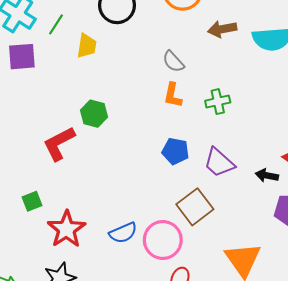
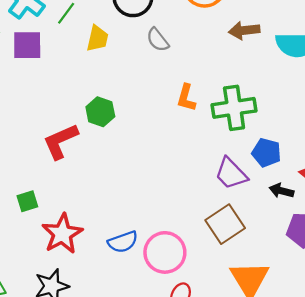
gray semicircle: (173, 62) -> (158, 40), moved
green cross: (218, 102) -> (234, 108), size x1.6
blue pentagon: (175, 151) -> (266, 153), moved
brown square: (195, 207) -> (225, 224), moved

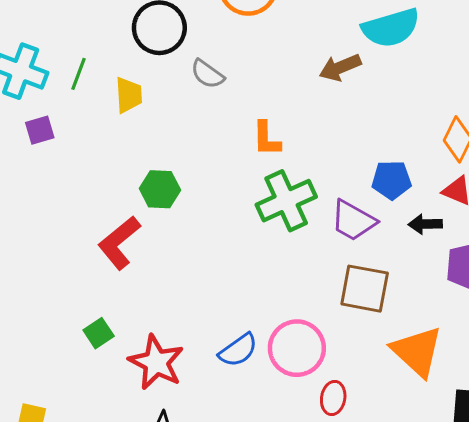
brown arrow: (244, 30) -> (340, 67), moved
purple square: (27, 45) -> (40, 130), size x0.7
green cross: (234, 108) -> (286, 201), moved
brown square: (225, 224) -> (365, 289), turned -30

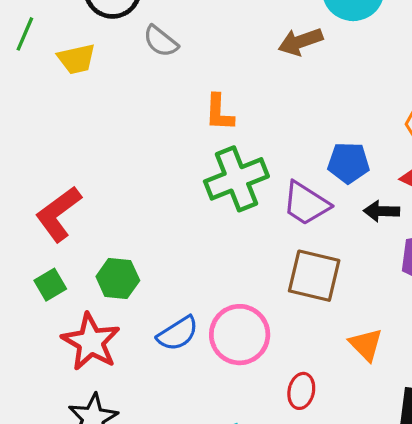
yellow trapezoid: (129, 95) -> (77, 59), turned 78
green hexagon: (160, 189) -> (118, 279), moved
green square: (99, 333) -> (50, 285), moved
orange triangle: (417, 351) -> (366, 345), size x0.6
red ellipse: (333, 398) -> (301, 391), moved

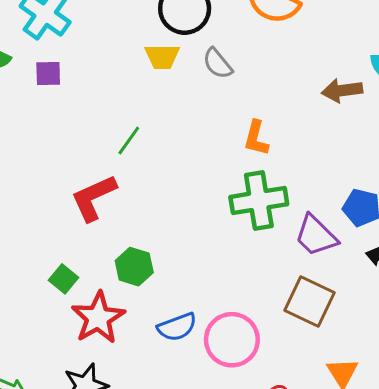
green line: (25, 34) -> (129, 141), moved
yellow trapezoid: (77, 59) -> (162, 57), moved
green square: (50, 285) -> (64, 279), moved, turned -32

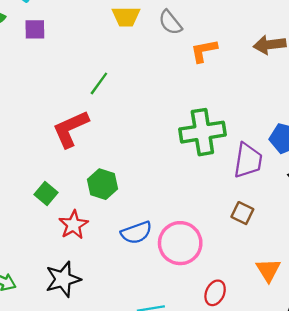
orange L-shape: (256, 138) -> (204, 51), moved, turned 64
purple trapezoid: (316, 236) -> (248, 160), turned -126
brown square: (309, 302) -> (242, 213), size x0.6
red star: (98, 318) -> (73, 225), size x0.7

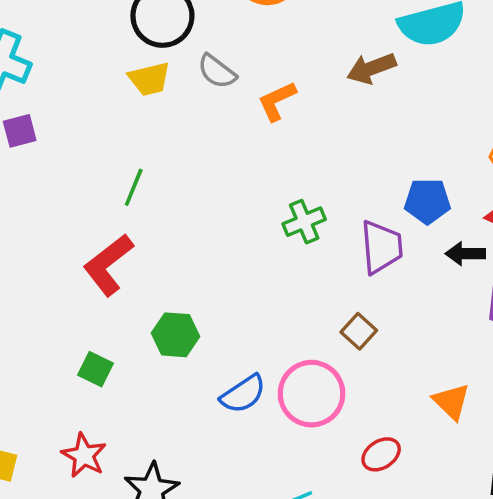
green cross: (202, 132) -> (304, 222), size x0.6
brown square: (242, 213) -> (359, 331), moved, turned 30
red star: (73, 225) -> (84, 455), moved
red ellipse: (215, 293) -> (381, 454), turned 45

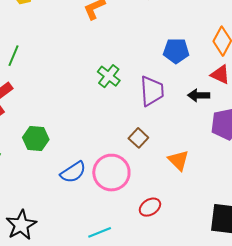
blue pentagon: (427, 201) -> (176, 51), moved
green cross: (304, 222) -> (109, 76), turned -30
orange triangle: (451, 401) -> (178, 160), moved

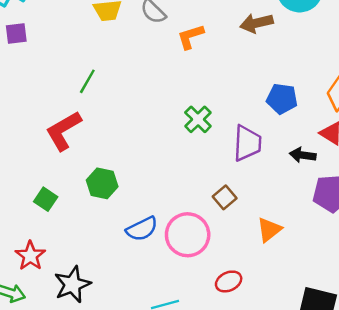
orange triangle: (178, 160) -> (269, 230), turned 30

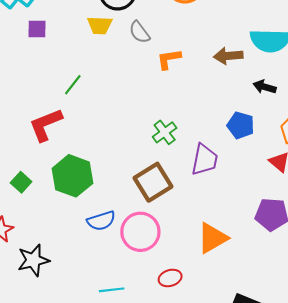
purple square: (16, 34) -> (37, 29), moved
black arrow: (303, 155) -> (264, 87), moved
green hexagon: (102, 183) -> (72, 176), size x1.5
brown square: (225, 197) -> (153, 182), moved, size x1.8
orange triangle: (269, 230) -> (212, 238), size x1.4

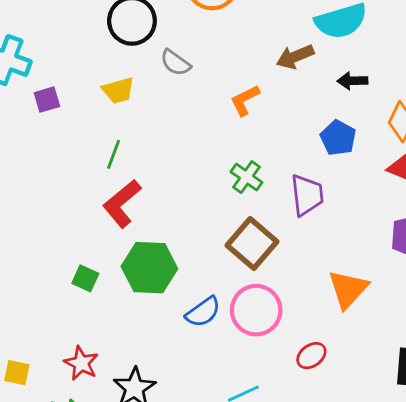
yellow trapezoid: (100, 25) -> (118, 90), moved
orange L-shape: (169, 59) -> (245, 100), moved
red L-shape: (46, 125) -> (122, 204), moved
blue pentagon: (241, 125) -> (338, 138), turned 30
green square: (21, 182) -> (85, 278), moved

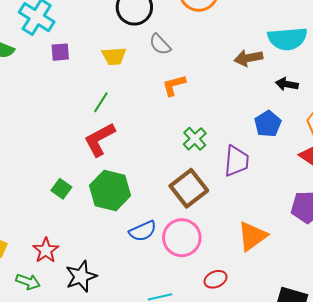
orange L-shape: (245, 100) -> (174, 85), moved

